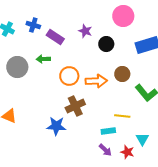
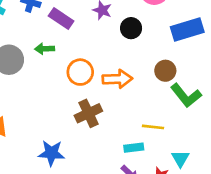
brown circle: (122, 74) -> (165, 71), moved
blue star: (56, 126) -> (51, 153), moved

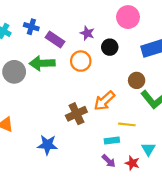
green arrow: (45, 49) -> (42, 63), size x1.6
orange circle: (80, 72) -> (81, 61), moved
orange arrow: (117, 79) -> (104, 101), moved, turned 140

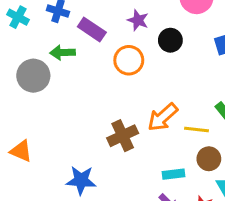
green arrow: (42, 63) -> (63, 53), moved, size x0.7
brown circle: (137, 80) -> (209, 159), moved
yellow line: (127, 124) -> (197, 130), moved

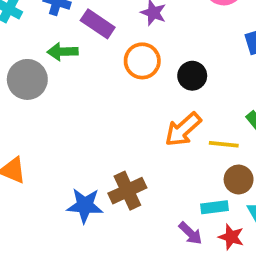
black circle: (170, 40) -> (192, 76), moved
brown cross: (123, 136) -> (127, 191), moved
cyan rectangle: (173, 174) -> (214, 207), moved

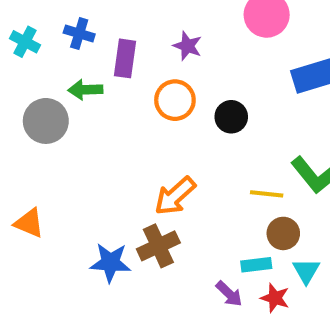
purple rectangle: (98, 24) -> (125, 58), turned 64
orange arrow: (183, 129) -> (175, 196), moved

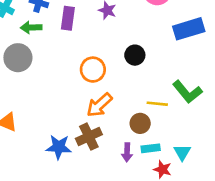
green arrow: (85, 90) -> (31, 27), moved
orange circle: (175, 100) -> (93, 70), moved
brown circle: (283, 233) -> (140, 123), moved
purple arrow: (229, 294) -> (127, 152), moved, turned 48

